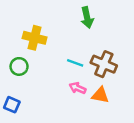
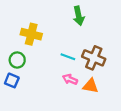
blue square: (12, 105) -> (12, 80), moved

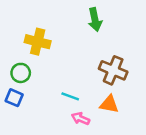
cyan line: (68, 57) -> (70, 96), moved
pink arrow: (70, 79) -> (81, 119), moved

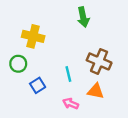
cyan line: (70, 96) -> (68, 74), moved, turned 56
blue square: (14, 98) -> (38, 85), moved, turned 35

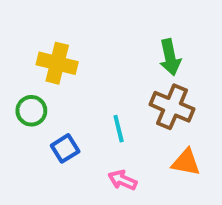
green arrow: (83, 17) -> (170, 57), moved
orange triangle: (96, 91) -> (186, 162), moved

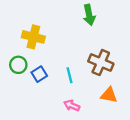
green arrow: (170, 57) -> (89, 15), moved
blue square: (65, 148) -> (39, 74), moved

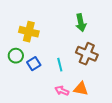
green arrow: (89, 15) -> (81, 23), moved
orange triangle: (109, 95) -> (81, 89), moved

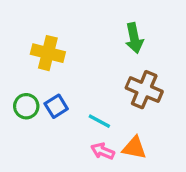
green circle: (16, 56) -> (26, 106), moved
cyan line: (60, 65) -> (99, 121), moved, turned -48

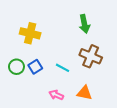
cyan line: (99, 121) -> (62, 68), moved
pink arrow: (103, 151) -> (56, 95), moved

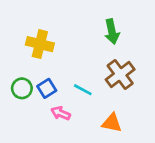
brown cross: (91, 56) -> (120, 75), turned 30
pink arrow: (56, 95) -> (61, 113), moved

